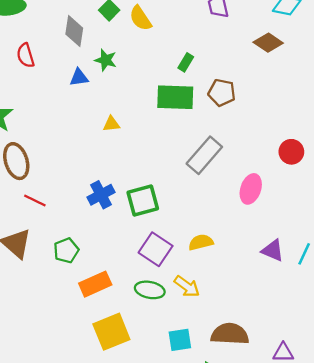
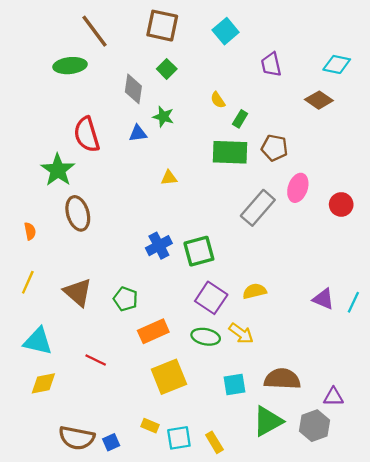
yellow semicircle: (140, 18) -> (218, 100), moved, size x0.7
red semicircle: (26, 55) -> (87, 134), moved, size x1.5
pink ellipse: (251, 189) -> (298, 188), moved
red line: (35, 201) -> (96, 360), moved
green pentagon: (66, 250) -> (126, 299), turned -30

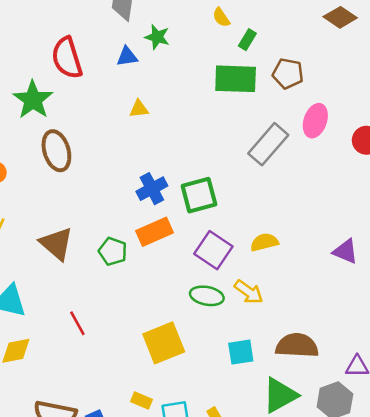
yellow triangle: (169, 178) -> (139, 109), moved
orange rectangle: (153, 331) -> (155, 232), moved
red line: (96, 360) -> (77, 323), turned 35

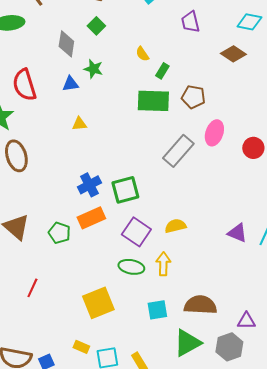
yellow arrow: (249, 292) -> (163, 264), turned -125
red line: (77, 323) -> (32, 288), turned 54

